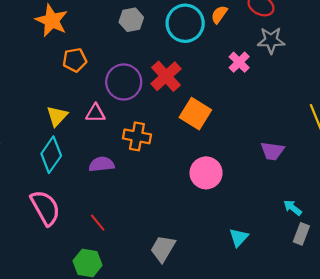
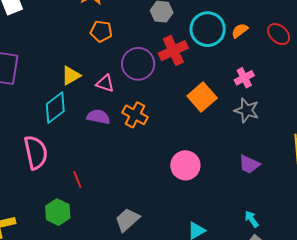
gray star: (271, 40) -> (247, 110), moved
red cross: (166, 76) -> (173, 51), moved
orange square: (195, 114) -> (202, 97), moved
purple semicircle: (102, 164) -> (98, 117), moved

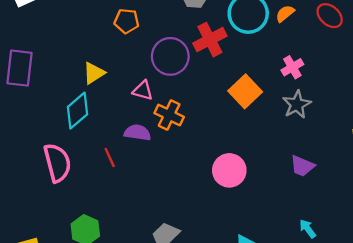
pink triangle: (105, 83) -> (143, 91), moved
gray star: (247, 110) -> (297, 104), turned 30
purple semicircle: (98, 117) -> (137, 133), moved
red line: (77, 179) -> (110, 158), moved

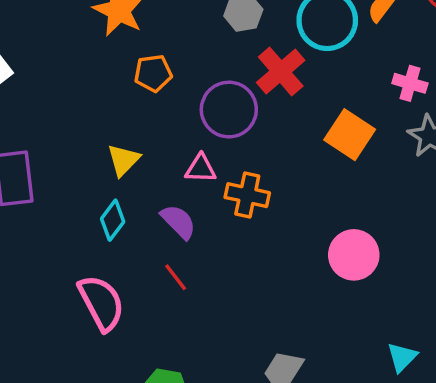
pink cross: (292, 67) -> (410, 83), turned -30
cyan diamond: (77, 111) -> (113, 220), size x0.7
purple semicircle: (137, 133) -> (178, 222), moved, turned 50

